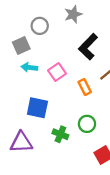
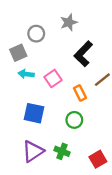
green circle: (87, 124) -> (74, 120), moved
green cross: (60, 134) -> (62, 151), moved
purple triangle: (21, 142) -> (33, 151), moved, turned -30

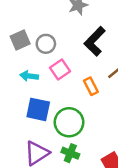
gray circle: (36, 34) -> (46, 44), moved
cyan arrow: (26, 74) -> (29, 76), moved
green circle: (74, 120) -> (69, 122), moved, size x1.5

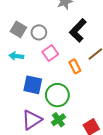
gray square: (20, 40) -> (18, 29), turned -35
cyan arrow: (29, 76) -> (16, 56), moved
green cross: (70, 153) -> (58, 120), turned 32

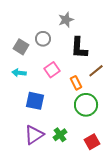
black L-shape: (78, 30) -> (79, 48), turned -40
gray circle: (39, 32) -> (43, 39), moved
green circle: (57, 95) -> (86, 105), moved

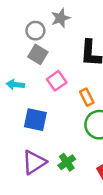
gray star: (66, 20) -> (61, 18), moved
gray circle: (43, 39) -> (35, 31), moved
gray square: (21, 47) -> (38, 54), moved

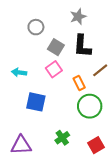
gray star: (61, 18) -> (78, 17), moved
gray square: (38, 54) -> (56, 47), moved
purple triangle: (34, 162) -> (21, 145), moved, turned 30

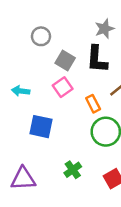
gray star: (78, 17) -> (105, 29), moved

